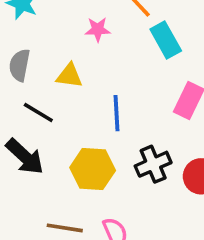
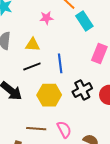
black line: (38, 113) -> (32, 67), moved, turned -48

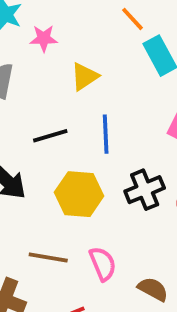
pink star: (46, 18) -> (44, 38), moved
yellow triangle: (33, 45) -> (85, 77), moved, turned -42

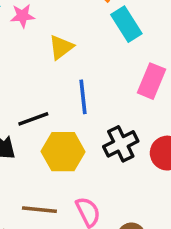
black line: (50, 136) -> (33, 119), moved

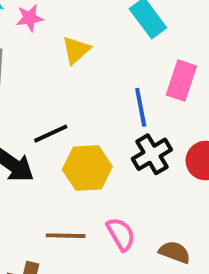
blue line: (83, 97) -> (141, 107), moved

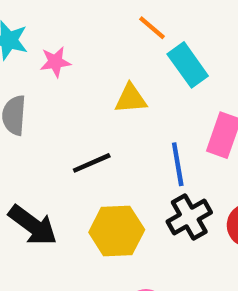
yellow triangle: (76, 50) -> (131, 99), moved, turned 36
black line: (51, 134) -> (92, 163), moved

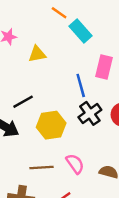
yellow triangle: (131, 99) -> (37, 54), moved
black line: (92, 163) -> (23, 102), moved

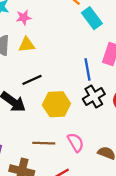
yellow triangle: (37, 54) -> (27, 45), moved

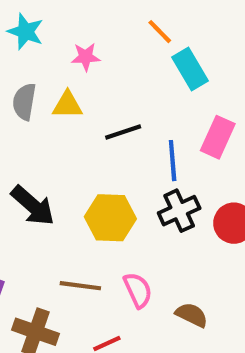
pink star: (24, 18) -> (86, 57), moved
black line: (32, 80) -> (123, 132), moved

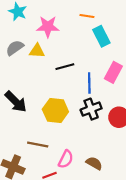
orange line: (160, 32) -> (87, 16), turned -40
pink star: (86, 57) -> (48, 27), size x1.5
gray semicircle: (24, 102) -> (15, 48), turned 42
pink semicircle: (138, 290) -> (66, 159), moved, turned 48

